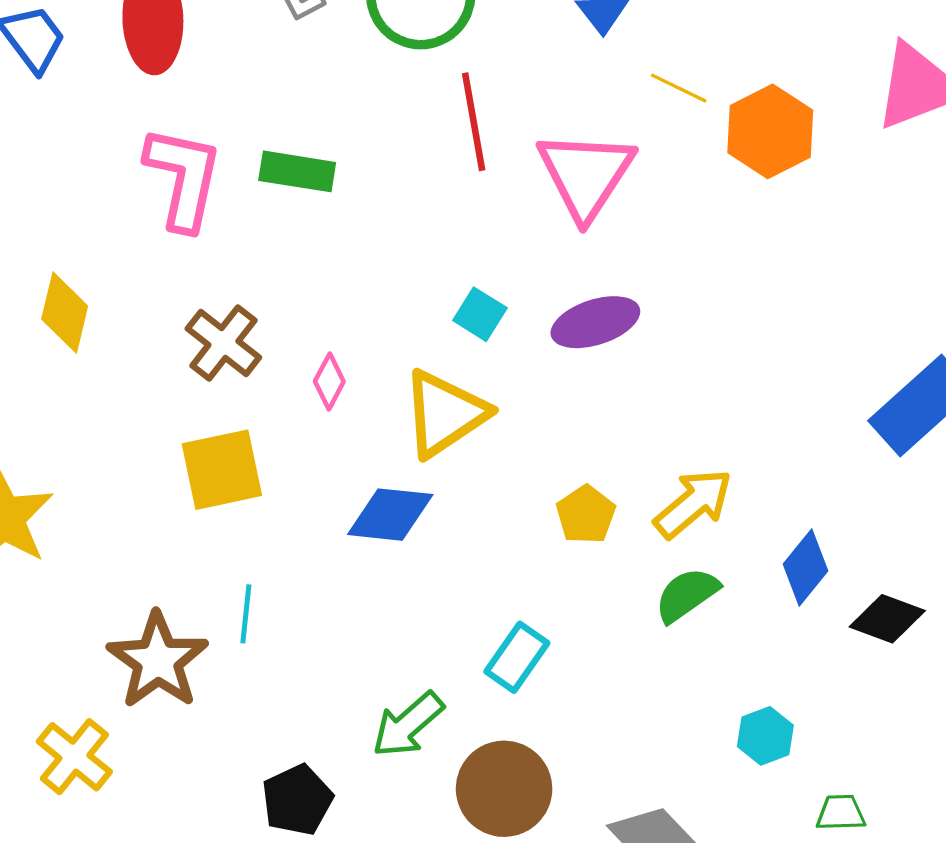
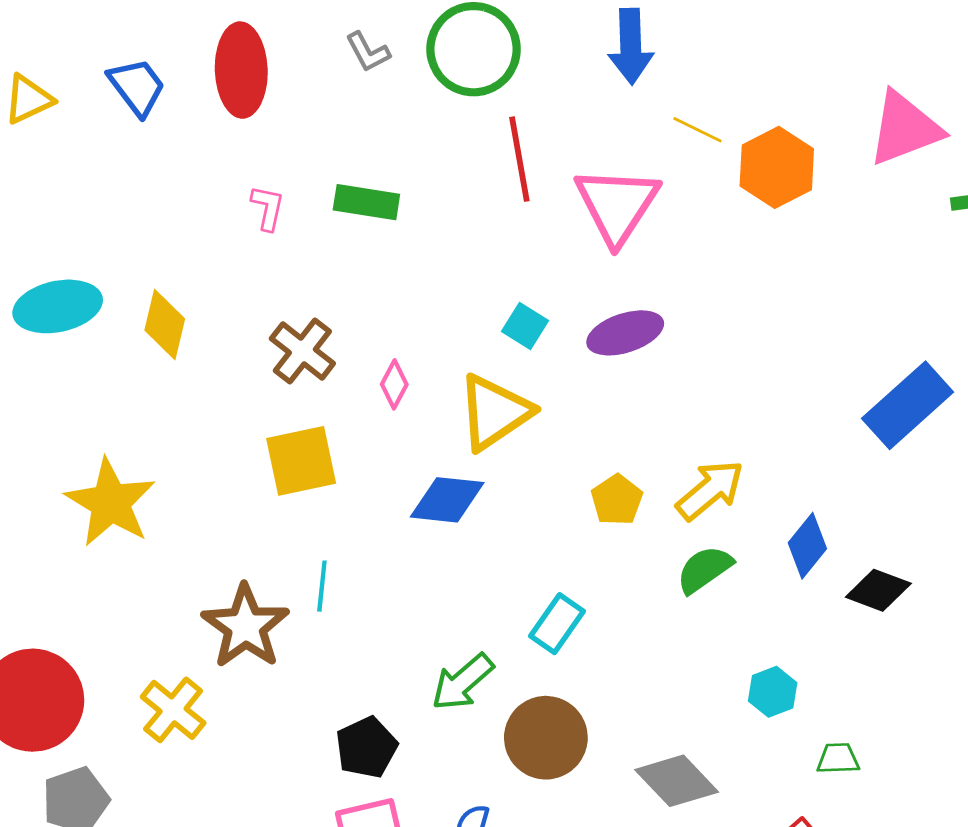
pink L-shape: (183, 178) -> (268, 208), size x0.5

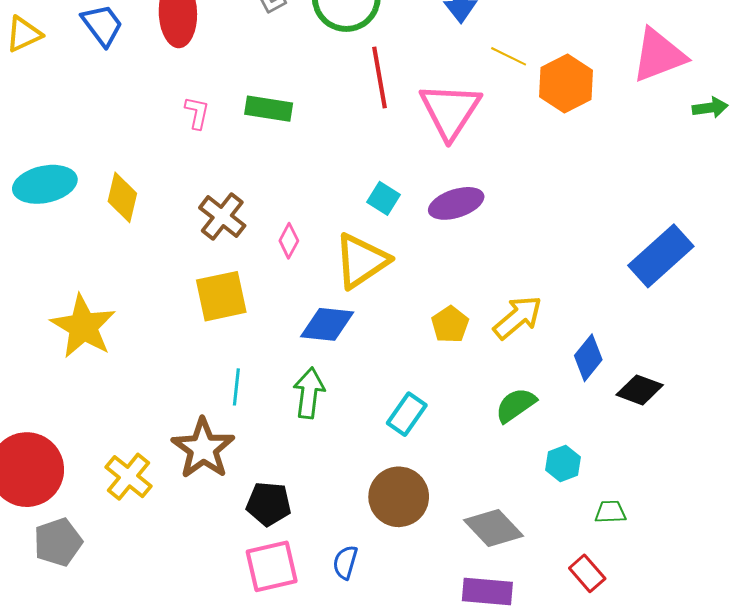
green semicircle: (704, 569) -> (516, 405), moved
brown star: (245, 626) -> (203, 448), moved
green arrow: (462, 682) -> (309, 393), moved, turned 138
black pentagon: (366, 747) -> (269, 504), turned 30

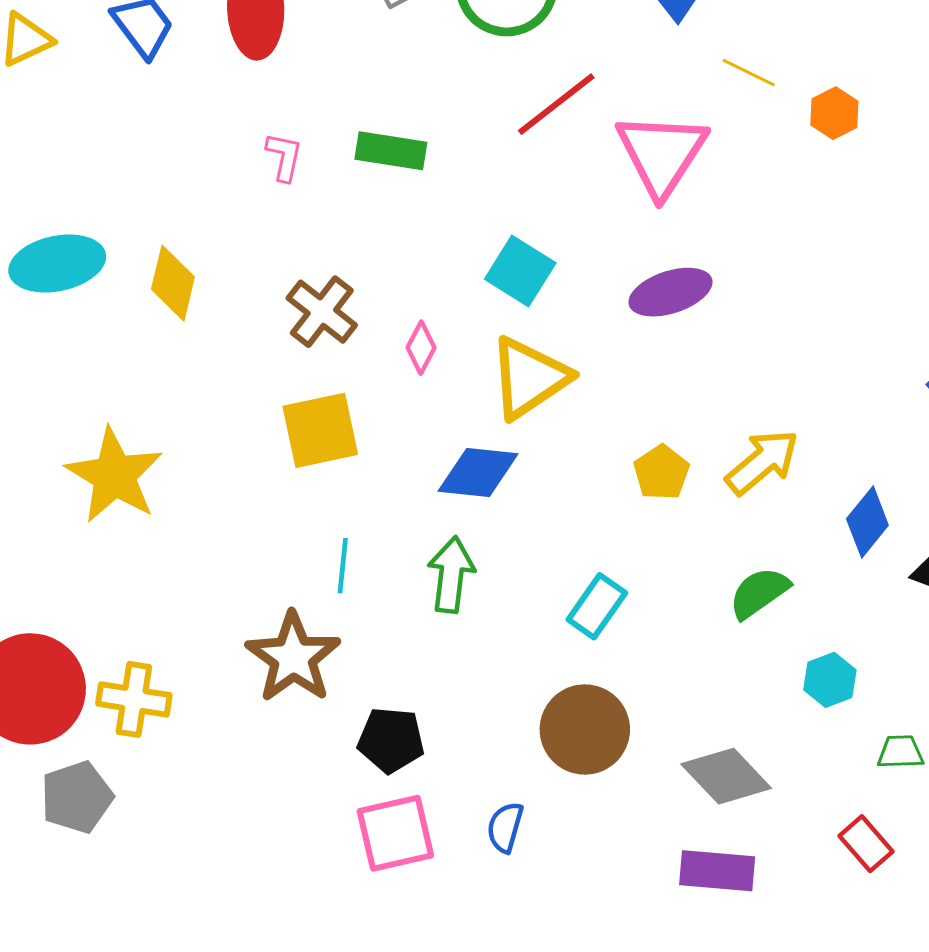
red line: (380, 77) -> (556, 104), turned 62
orange hexagon: (566, 83) -> (834, 113), size x0.6
cyan square: (384, 198) -> (520, 271), moved, size x1.4
yellow cross: (129, 477) -> (134, 699), moved, turned -30

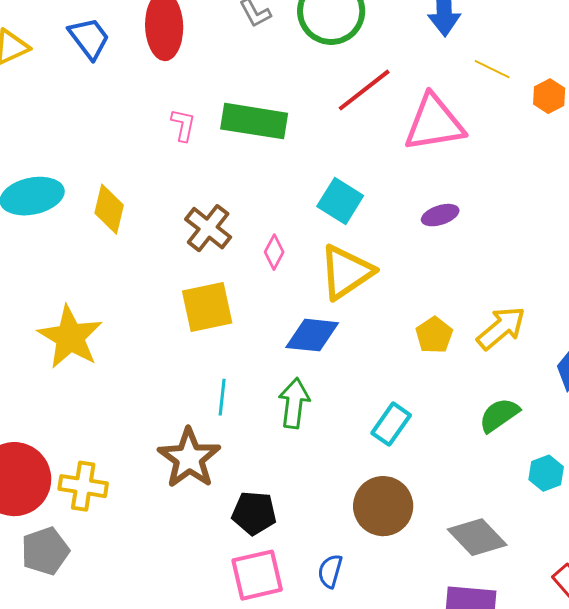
green rectangle: (391, 151) -> (254, 121), size x1.4
pink triangle: (661, 154) -> (434, 123), turned 48
purple ellipse: (671, 292) -> (440, 215), size x0.7

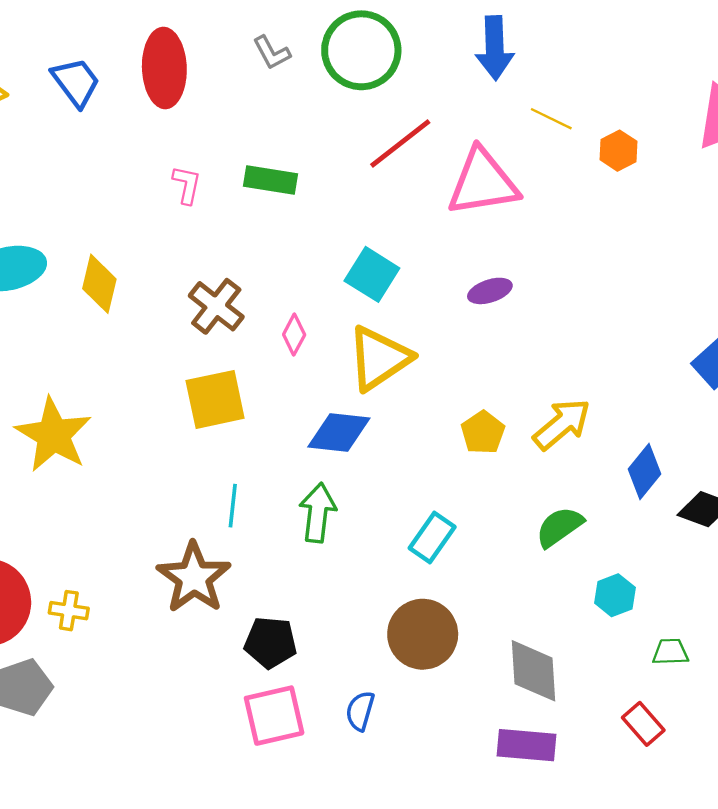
green rectangle: (254, 121) -> (271, 180), size x0.7
yellow cross: (83, 486) -> (69, 611), size x0.7
gray diamond: (477, 537) -> (534, 671), turned 40

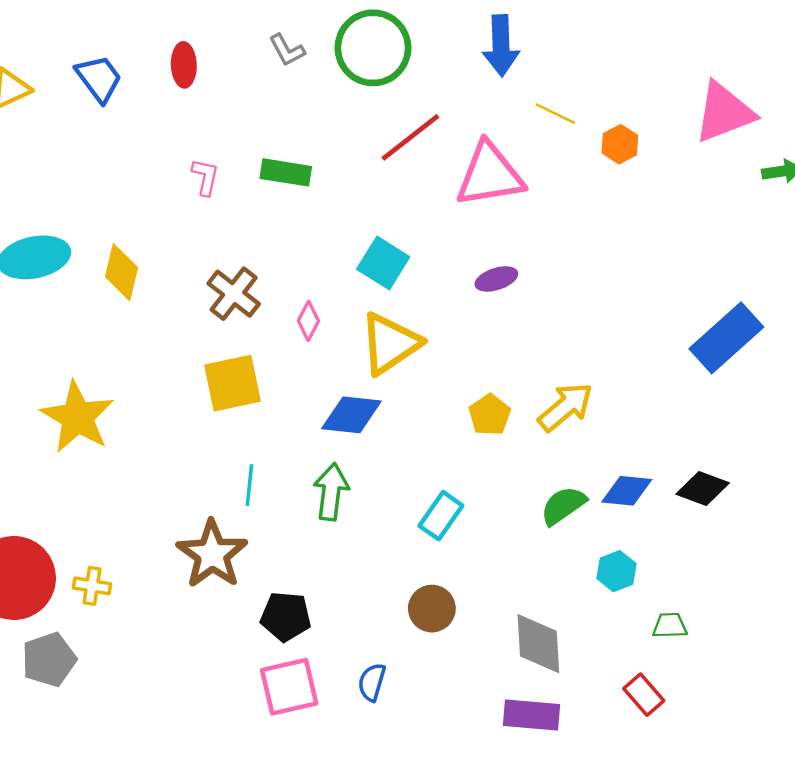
red ellipse: (164, 68) -> (184, 65), size x0.6
blue diamond: (644, 471) -> (627, 491), moved, turned 57
brown circle: (423, 634) -> (432, 609), size x0.7

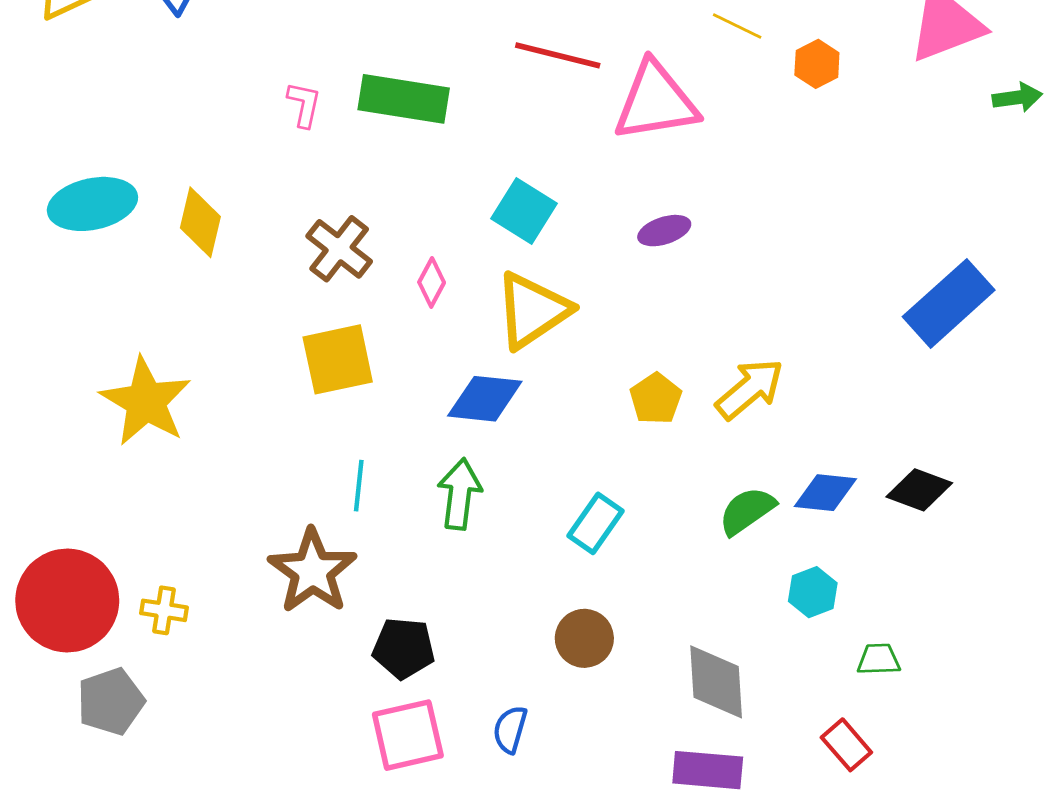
red line: (410, 137) -> (558, 55), turned 52
green rectangle: (286, 172) -> (404, 99), size x1.4

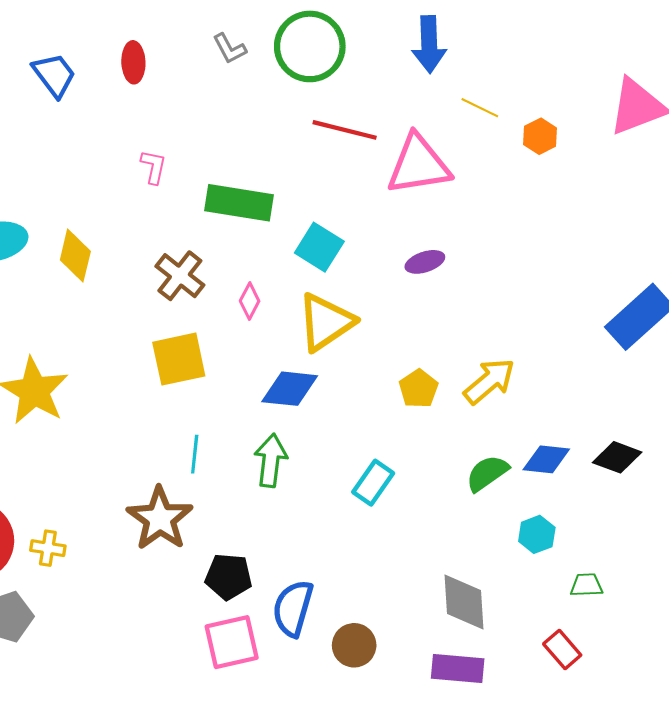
green rectangle: (404, 99) -> (239, 203), moved
brown circle: (584, 638) -> (354, 645), moved
blue semicircle: (510, 729) -> (293, 608), moved, size x1.6

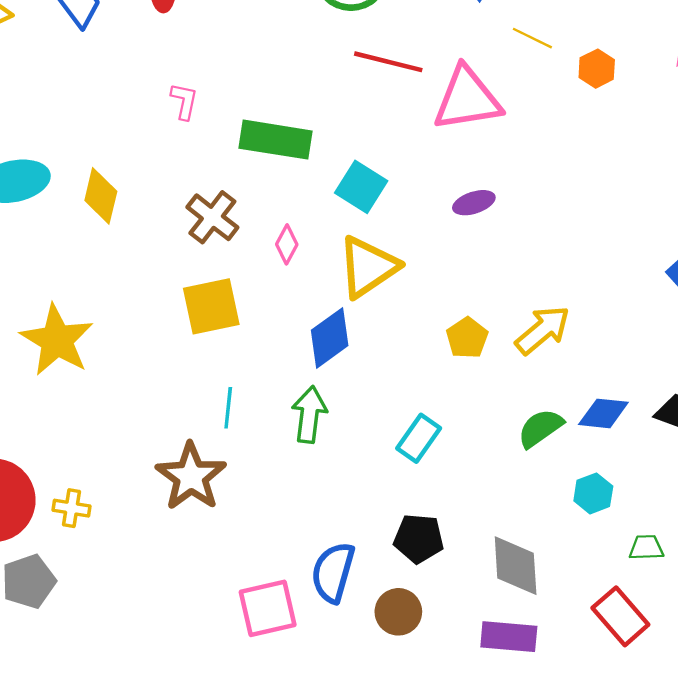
blue diamond: (290, 389) -> (330, 338), turned -42
black pentagon: (228, 577) -> (419, 539), moved
red rectangle: (562, 649) -> (620, 616), size x1.4

